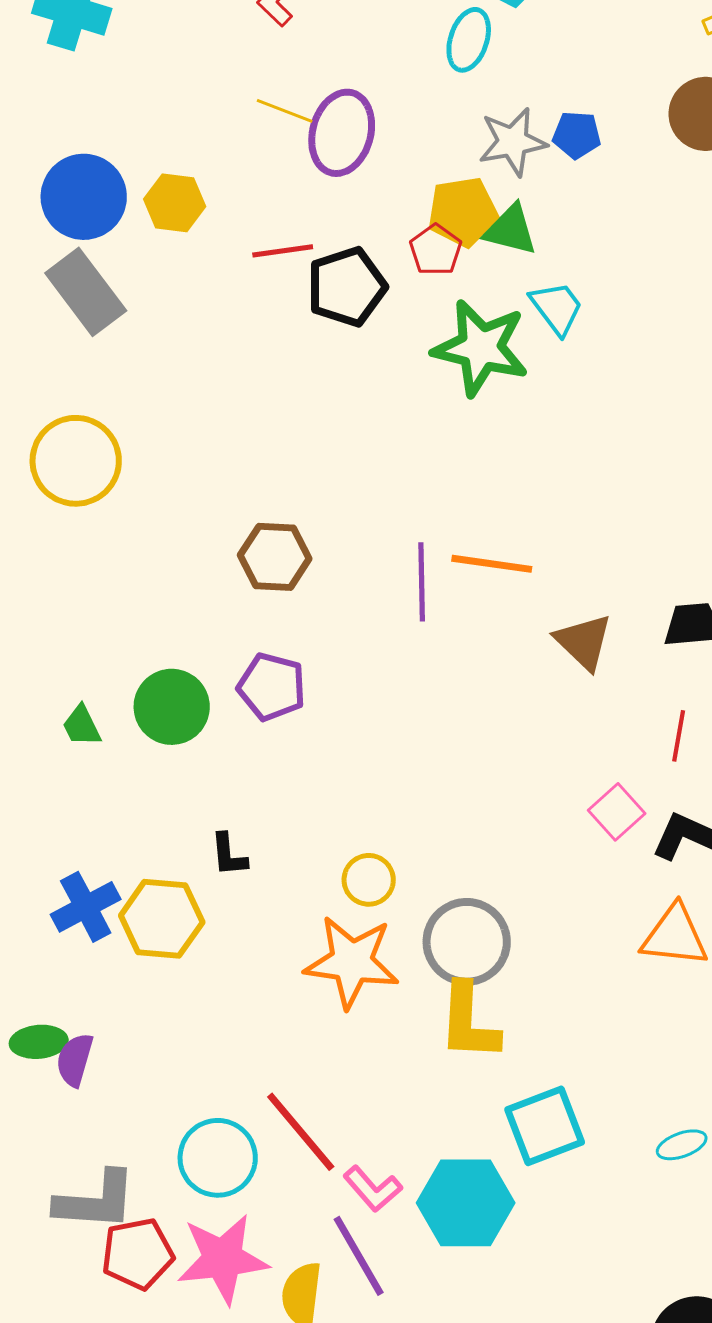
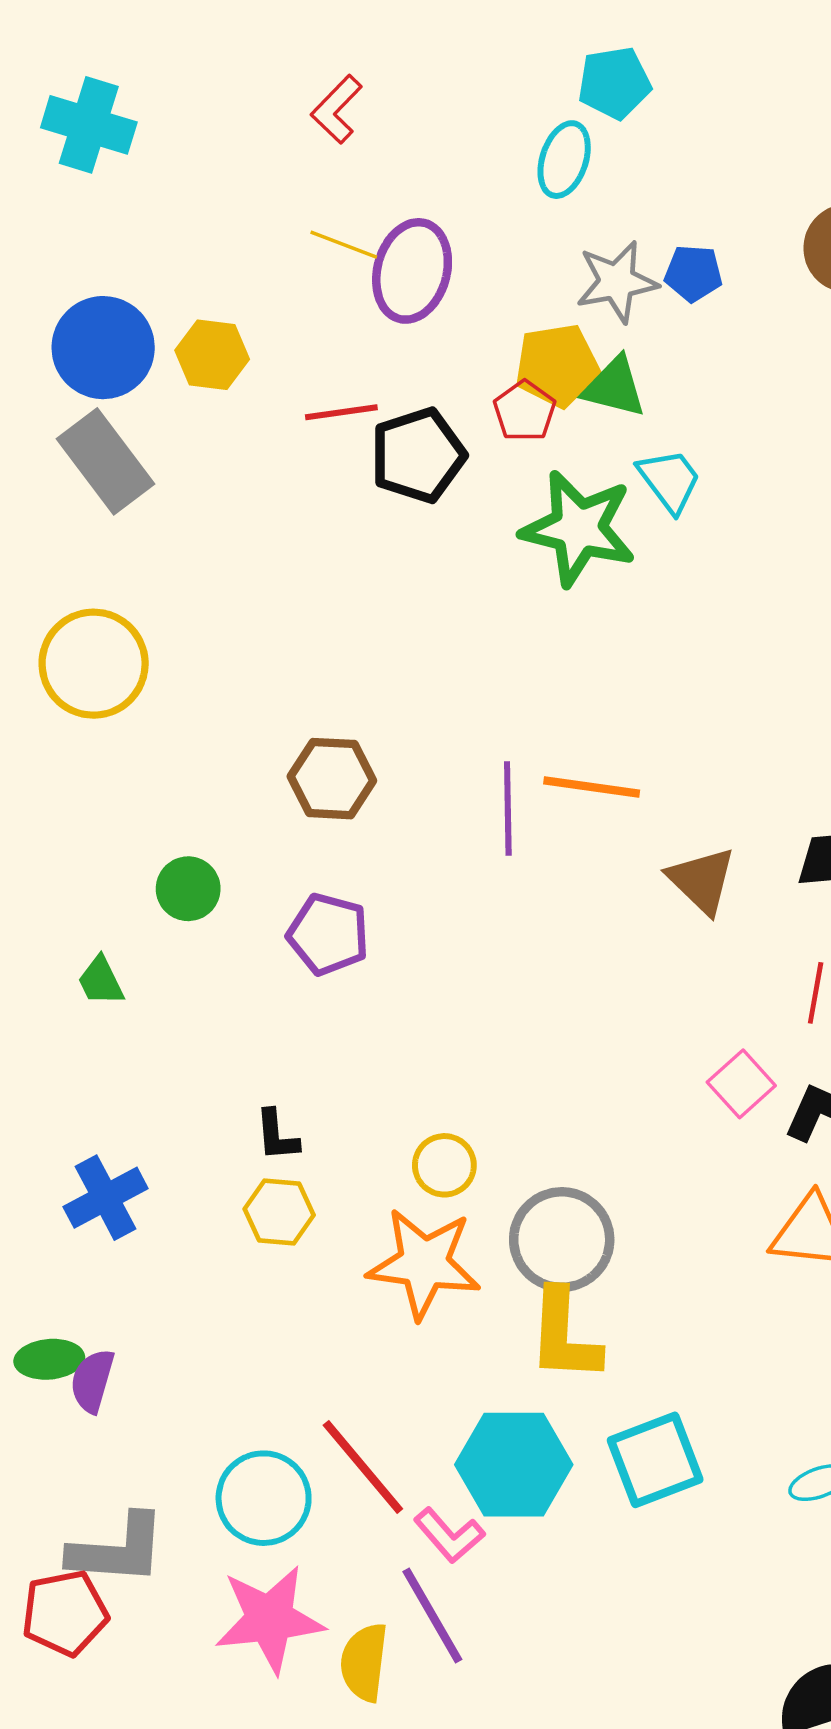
green circle: (172, 707) -> (188, 889), moved, size x0.7
yellow hexagon: (162, 919) -> (279, 1212), moved, size x0.7
cyan hexagon: (466, 1203) -> (514, 1465), moved
red pentagon: (138, 1254) -> (65, 1613), moved

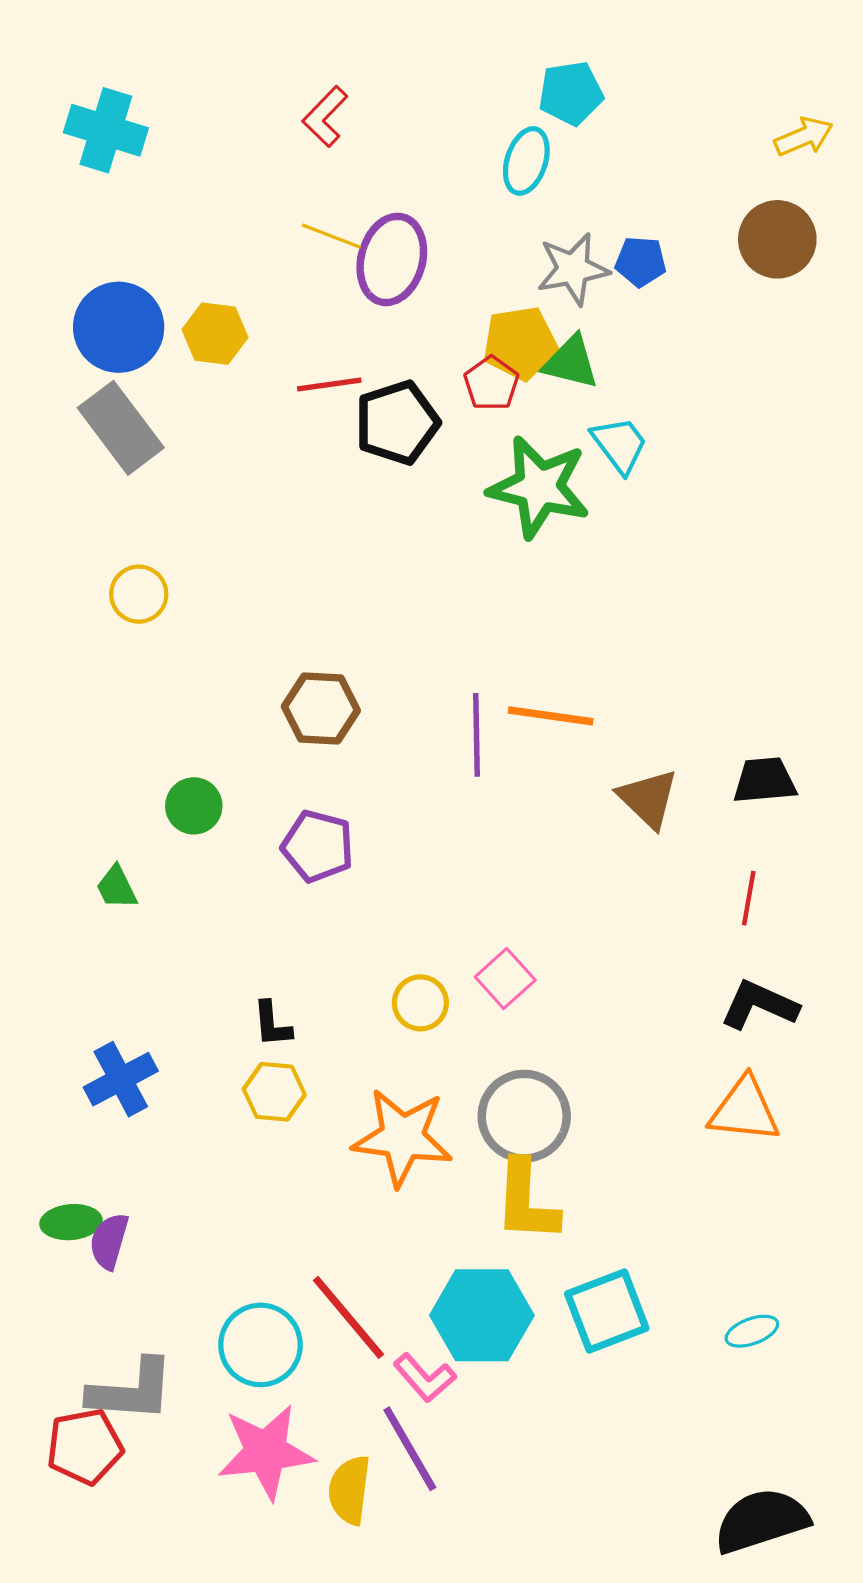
yellow circle: (94, 664) -> (139, 594), moved, size x0.6
pink square: (741, 1084) -> (505, 979), moved
yellow circle: (444, 1165) -> (420, 1003), moved

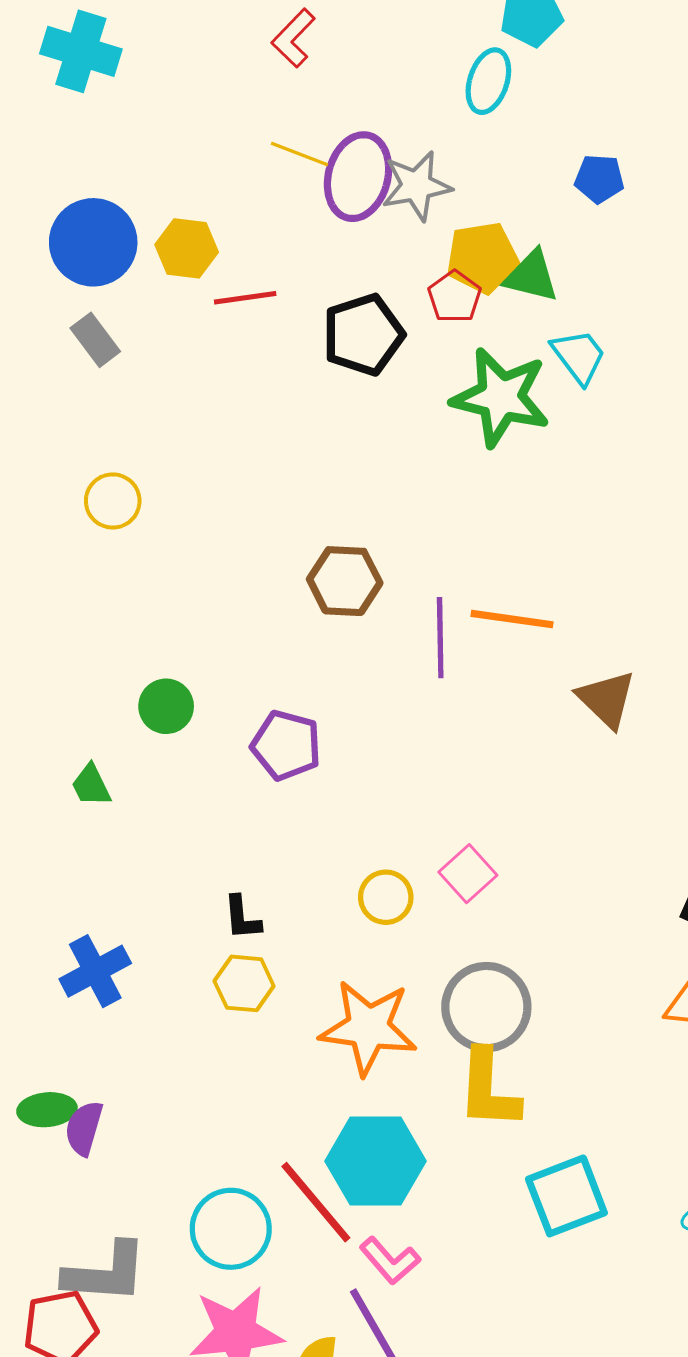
gray star: (573, 269) -> (417, 186), moved
red line: (329, 384) -> (245, 298), moved
gray rectangle: (121, 428) -> (95, 340), size x0.6
brown hexagon: (321, 708) -> (345, 581), moved
cyan hexagon: (482, 1315) -> (375, 1161), moved

